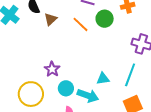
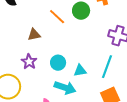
brown triangle: (51, 19) -> (34, 35), moved, turned 32
cyan circle: (66, 88) -> (58, 63), moved

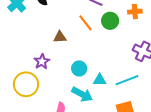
purple star: (29, 62) -> (42, 61), moved
cyan line: (107, 67) -> (127, 80), turned 40

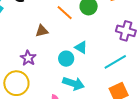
cyan triangle: (100, 80) -> (81, 47), moved, turned 40

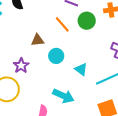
cyan triangle: (81, 47) -> (81, 69), moved
cyan circle: (66, 59) -> (56, 56), moved

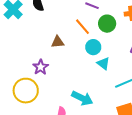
cyan circle: (56, 56) -> (93, 47), moved
cyan triangle: (81, 69) -> (103, 63), moved

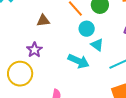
brown triangle: (58, 42) -> (43, 21), moved
cyan arrow: (82, 98) -> (79, 61), moved

